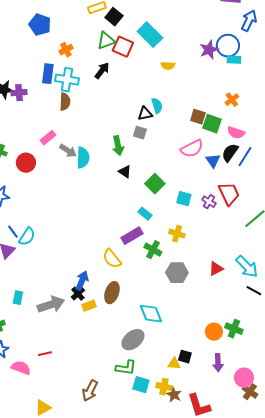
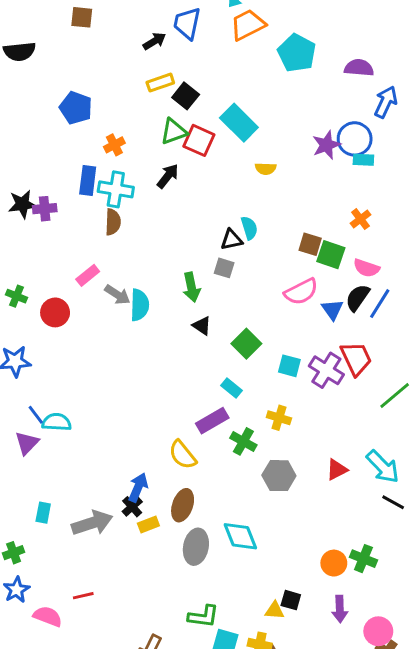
purple cross: (209, 202) -> (326, 370), size x1.6
cyan semicircle: (27, 237) -> (57, 422), turned -120
gray ellipse: (133, 340) -> (196, 547), moved, turned -40

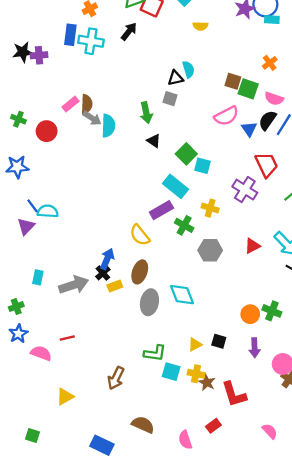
brown semicircle: (113, 222) -> (87, 104), moved
cyan square: (289, 366) -> (203, 166), moved
purple cross: (326, 370) -> (245, 190), moved
cyan rectangle: (232, 388) -> (175, 186), size x1.6
yellow triangle: (275, 610) -> (195, 344), moved, turned -32

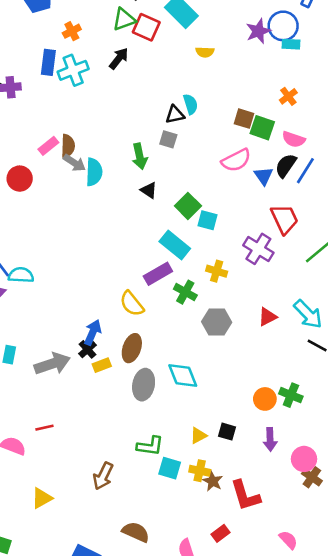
cyan cross: (91, 41) -> (73, 70), turned -30

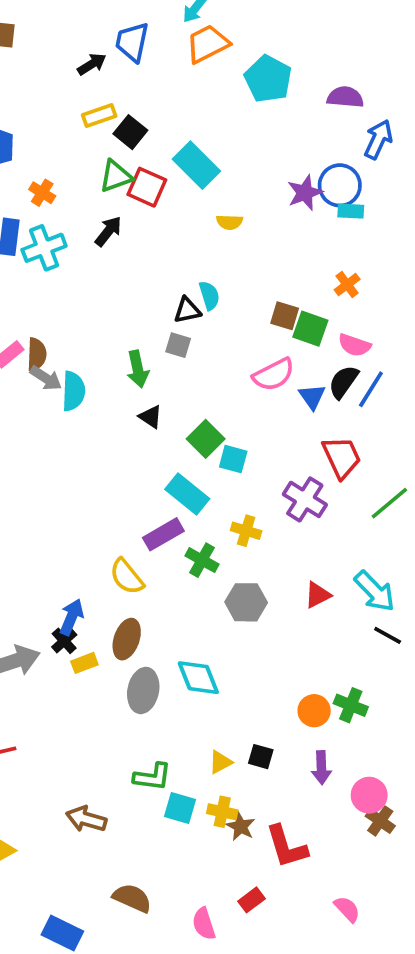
orange cross: (72, 31) -> (42, 193), turned -30
brown arrow: (103, 476) -> (86, 819), turned 80

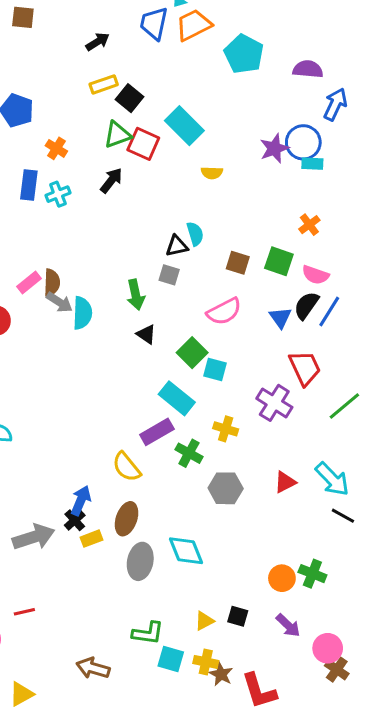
blue trapezoid: (132, 42) -> (154, 23), moved
cyan cross: (44, 248) -> (58, 194), size x0.7
brown square: (285, 316) -> (238, 263), moved
pink semicircle: (274, 375) -> (224, 311), moved
purple arrow: (321, 768) -> (288, 625), turned -44

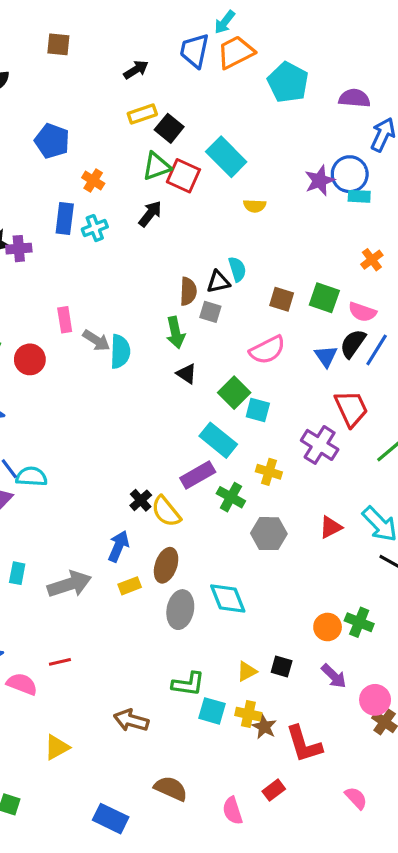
orange cross: (309, 225) -> (372, 260), moved
pink rectangle: (29, 283) -> (65, 320), turned -60
brown semicircle: (52, 283) -> (188, 291), moved
black cross: (75, 520) -> (141, 500), moved

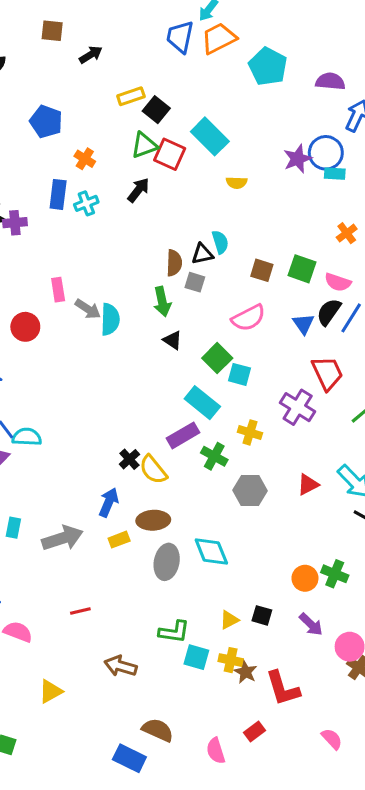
black arrow: (136, 70) -> (91, 55), moved
brown ellipse: (166, 565) -> (153, 520), turned 68
red line: (60, 662) -> (80, 611), moved
blue rectangle: (111, 819) -> (129, 758), moved

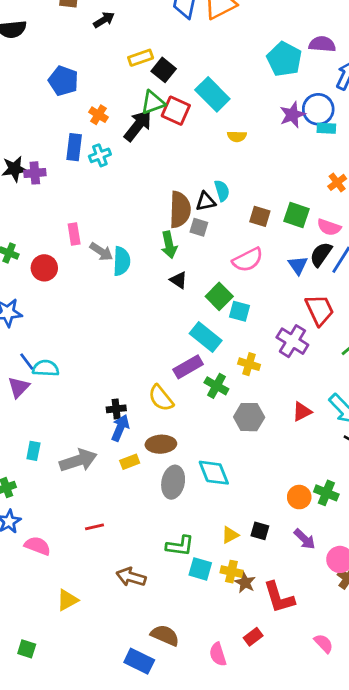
cyan pentagon: (268, 67) -> (284, 59), moved
black arrow: (138, 190) -> (138, 126), moved, size x1.4
brown semicircle: (174, 263) -> (180, 210), size x1.5
black cross: (129, 459) -> (116, 409), moved, turned 36

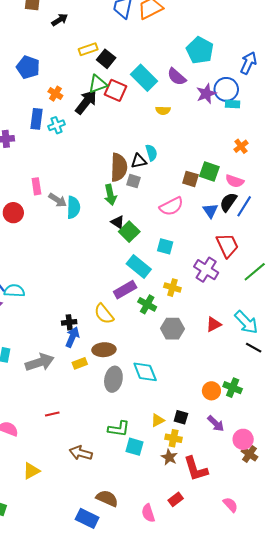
purple semicircle: (322, 44) -> (177, 77), moved, turned -144
brown square: (260, 216) -> (190, 179), moved
green square: (219, 296) -> (129, 232), moved
yellow cross: (231, 572) -> (174, 438), moved

